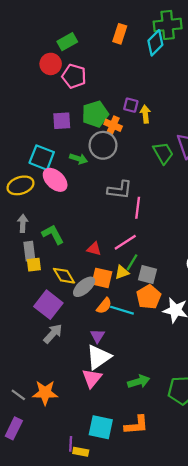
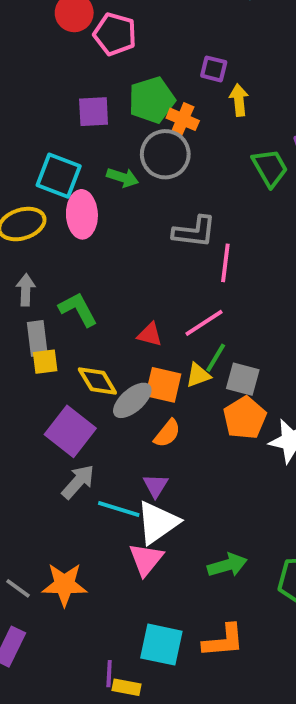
purple square: (131, 105) -> (214, 69), moved
pink ellipse: (55, 180) -> (82, 214), turned 45
cyan line: (122, 310) -> (119, 509), moved

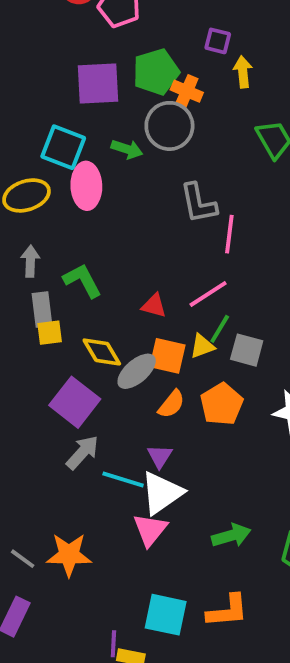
purple square: (94, 112) -> (98, 83), size x1.4
gray L-shape: (194, 232) -> (198, 203), turned 72
orange pentagon: (245, 418) -> (222, 404), moved

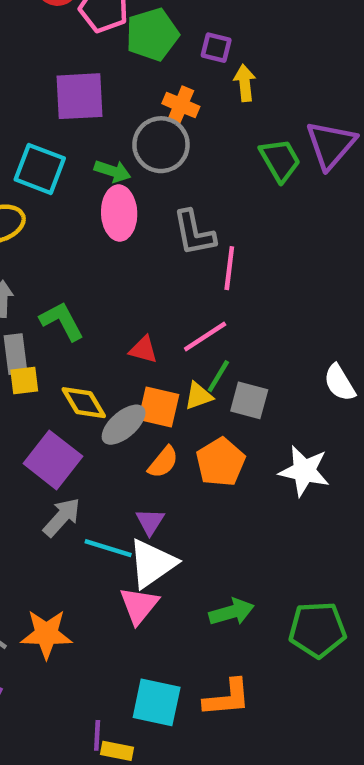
green pentagon: (156, 72) -> (152, 34), moved
pink ellipse: (86, 186) -> (119, 213), moved

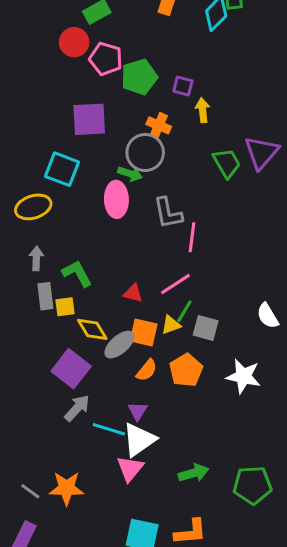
green arrow: (112, 171) -> (130, 174), moved
yellow square: (24, 381) -> (65, 307), moved

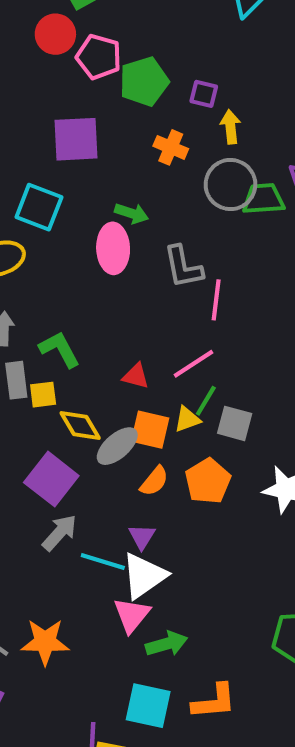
gray circle: (145, 153) -> (230, 185), moved
green trapezoid: (227, 163) -> (263, 199), turned -64
green arrow: (194, 473) -> (167, 644), moved

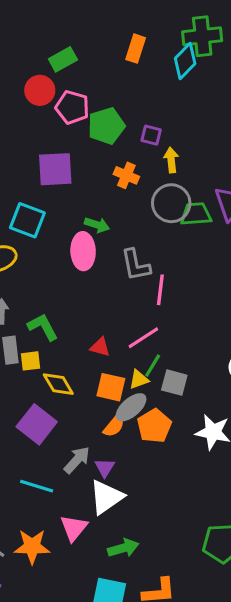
gray ellipse: (117, 446) -> (131, 407), moved
gray arrow: (60, 533) -> (77, 460), moved
cyan line: (103, 561) -> (37, 486), moved
pink triangle: (132, 615) -> (74, 528), moved

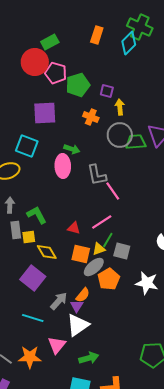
green cross: (202, 36) -> (140, 27), turned 30
red circle: (40, 90) -> (35, 62), size x1.4
pink line: (160, 290) -> (113, 191), turned -42
orange semicircle: (114, 426) -> (83, 295), moved

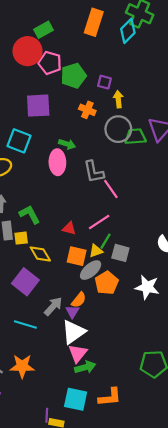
orange rectangle: (97, 35) -> (94, 22), size x1.4
pink triangle: (57, 345) -> (78, 353), moved

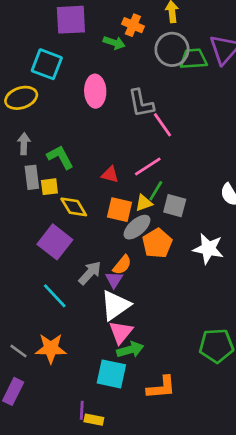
green arrow: (67, 144) -> (114, 43), moved
cyan line: (25, 325) -> (55, 296), turned 30
cyan square: (76, 399) -> (111, 374), moved

